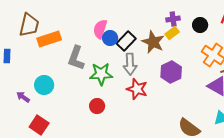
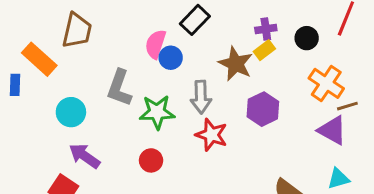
brown trapezoid: (29, 25) -> (77, 31), moved
orange rectangle: (49, 39) -> (39, 59), moved, turned 60
black rectangle: (126, 41) -> (195, 20), moved
cyan circle: (44, 85) -> (71, 112), moved
purple arrow: (23, 97) -> (85, 156), moved, size x1.5

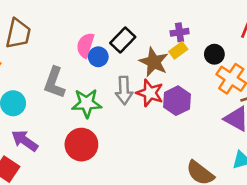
black rectangle: (195, 20) -> (123, 40), moved
black circle: (307, 38) -> (214, 54), moved
red star: (211, 135) -> (150, 93), moved
red circle: (151, 160) -> (81, 145), size x1.6

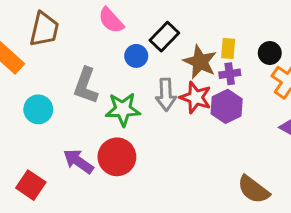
purple cross: (180, 32) -> (230, 74), moved
pink semicircle: (85, 45) -> (111, 20), moved, turned -60
yellow rectangle: (178, 50) -> (228, 49), turned -48
purple arrow: (25, 141) -> (78, 161), moved

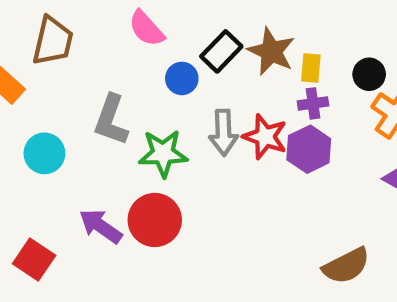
brown star: (200, 62) -> (271, 51), moved
brown semicircle: (253, 189) -> (346, 266), turned -64

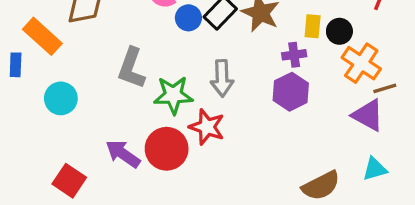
yellow rectangle: (311, 68) -> (313, 26), moved
blue circle: (182, 78) -> (188, 18), moved
red star: (265, 137) -> (207, 127), moved
cyan circle: (44, 153) -> (61, 98), moved

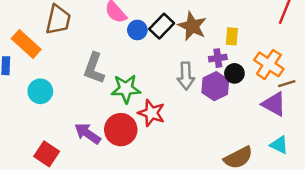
black circle: (339, 31) -> (234, 73), moved
gray arrow: (222, 78) -> (186, 76), moved
cyan triangle: (375, 169) -> (279, 145), turned 42

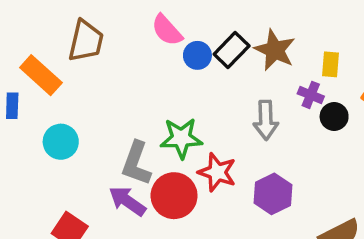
purple cross: (218, 58) -> (311, 95), turned 30
gray L-shape: (94, 68) -> (136, 163), moved
purple hexagon: (215, 86) -> (273, 194), moved

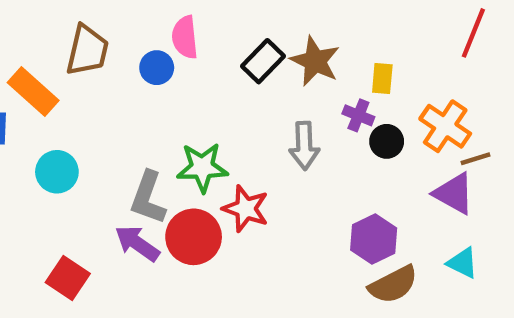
pink semicircle: (167, 30) -> (185, 37), turned 36
blue circle: (197, 55) -> (157, 68), moved
purple hexagon: (273, 194) -> (374, 239), moved

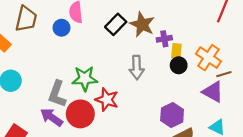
yellow rectangle: (382, 78) -> (176, 51), moved
purple cross: (358, 115) -> (164, 39), moved, turned -32

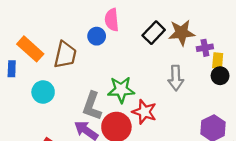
brown trapezoid: (26, 19) -> (65, 55), moved
brown star: (142, 24) -> (182, 33), turned -30

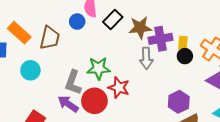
black rectangle: (154, 33) -> (113, 20), moved
brown star: (182, 33) -> (140, 28), moved
purple cross: (205, 48) -> (160, 39), moved, size x1.6

